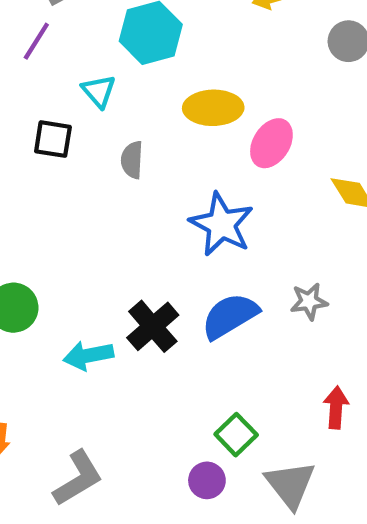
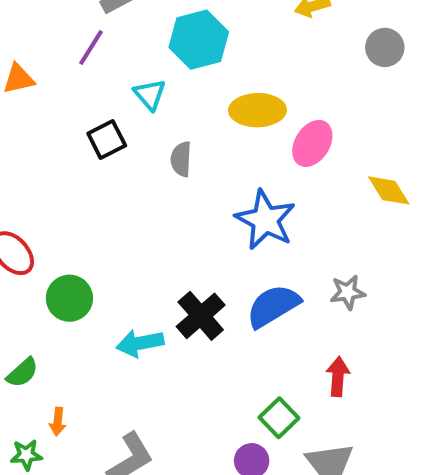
black square: (53, 139) -> (107, 140), turned -36
red arrow: (336, 408) -> (338, 377), moved

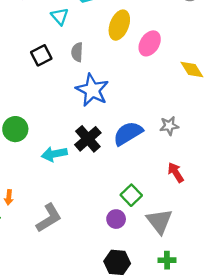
yellow ellipse: (257, 110) -> (119, 25), turned -68
black square: (107, 140) -> (41, 55), moved
blue star: (265, 220) -> (92, 90), moved
red arrow: (338, 377) -> (176, 172), moved, turned -36

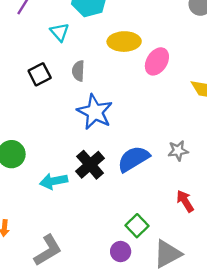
yellow ellipse: (119, 25) -> (124, 42), turned 68
gray triangle: (159, 221) -> (167, 254), turned 40

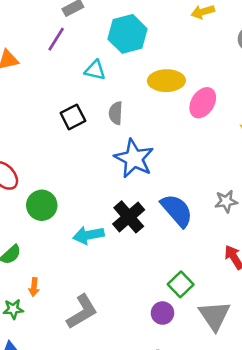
cyan triangle: (60, 32) -> (95, 70), turned -36
blue semicircle: (133, 159) -> (177, 210), turned 80
gray triangle: (167, 254) -> (214, 316), turned -36

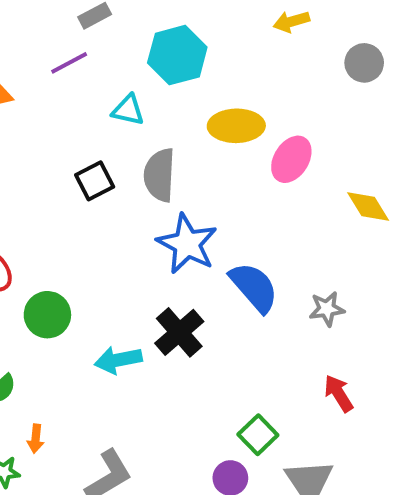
purple line: (56, 39) -> (69, 63), turned 30
gray semicircle: (116, 113) -> (160, 175), size x1.5
blue semicircle: (177, 210) -> (254, 287), moved

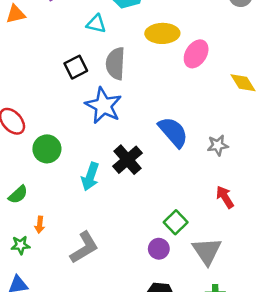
blue star: (187, 244) -> (103, 106), moved
cyan arrow: (118, 360) -> (90, 177), turned -60

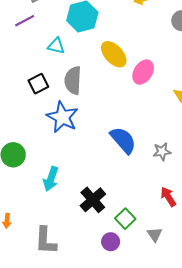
yellow ellipse: (162, 33) -> (114, 54), turned 48
black cross: (128, 160) -> (93, 200), moved
gray L-shape: (84, 248) -> (46, 241), turned 124
gray triangle: (207, 251) -> (155, 234), moved, size x0.6

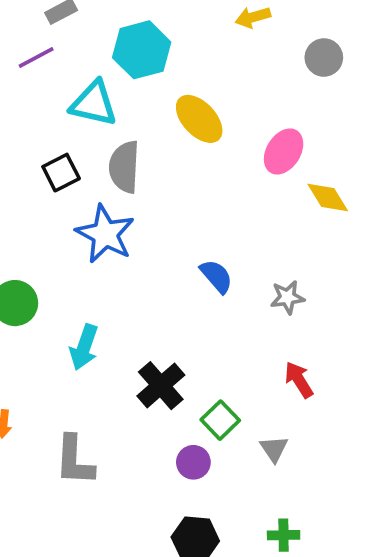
cyan triangle: (56, 46) -> (94, 104), size x1.5
pink ellipse: (143, 72) -> (284, 152), moved
blue semicircle: (123, 140) -> (216, 276), size x0.7

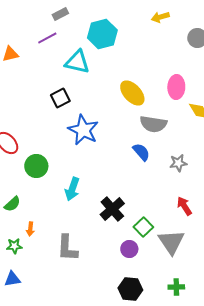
yellow ellipse: (199, 119) -> (132, 93), moved
pink ellipse: (284, 152) -> (176, 87), turned -30
gray semicircle: (124, 167) -> (153, 124), moved, turned -84
gray triangle: (274, 449) -> (171, 242), size x1.8

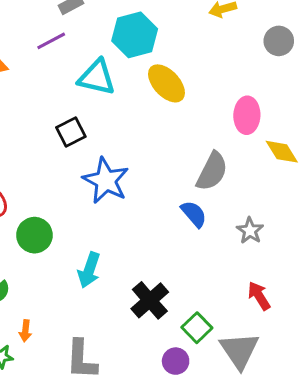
yellow ellipse: (132, 93) -> (166, 83), moved
gray semicircle: (153, 124) -> (212, 171), turned -72
gray star: (178, 163) -> (250, 231), turned -30

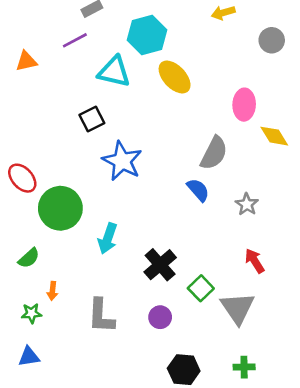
green circle: (34, 235) -> (60, 208), size x1.4
purple circle: (176, 361) -> (160, 317), moved

